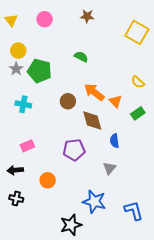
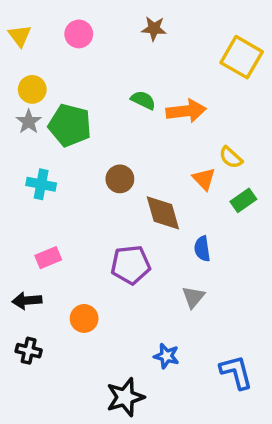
yellow semicircle: (138, 82) -> (231, 157), moved
orange arrow: (94, 92) -> (186, 111), moved, turned 135
blue star: (94, 202) -> (166, 356), size x0.6

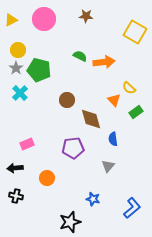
pink circle: (79, 34) -> (44, 19), size x1.5
yellow triangle: (20, 36) -> (11, 20), turned 40
cyan cross: (41, 184) -> (20, 93), moved, turned 35
blue L-shape: (236, 372) -> (132, 208), turned 65

